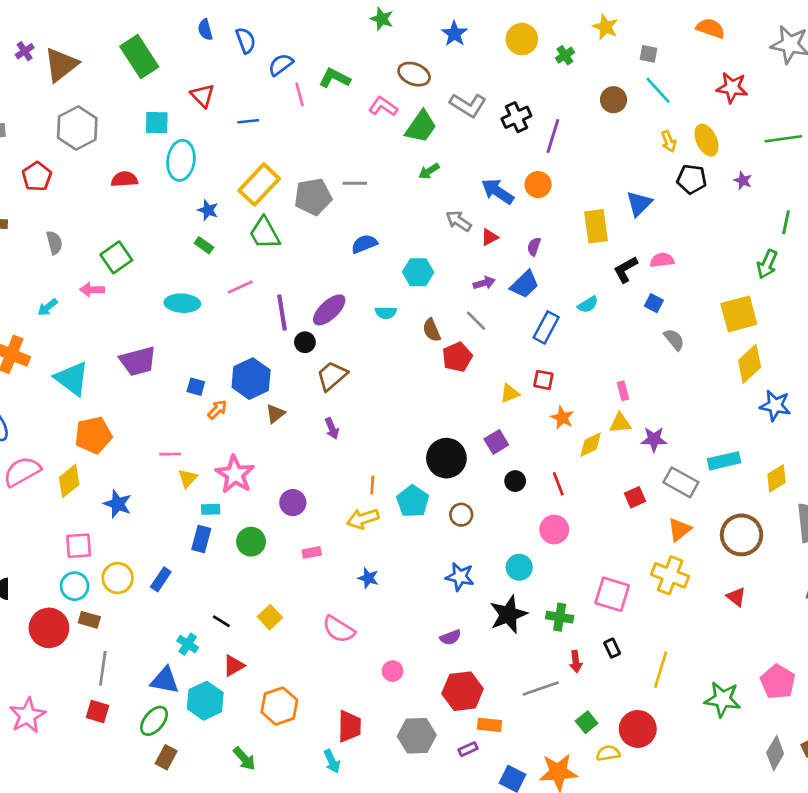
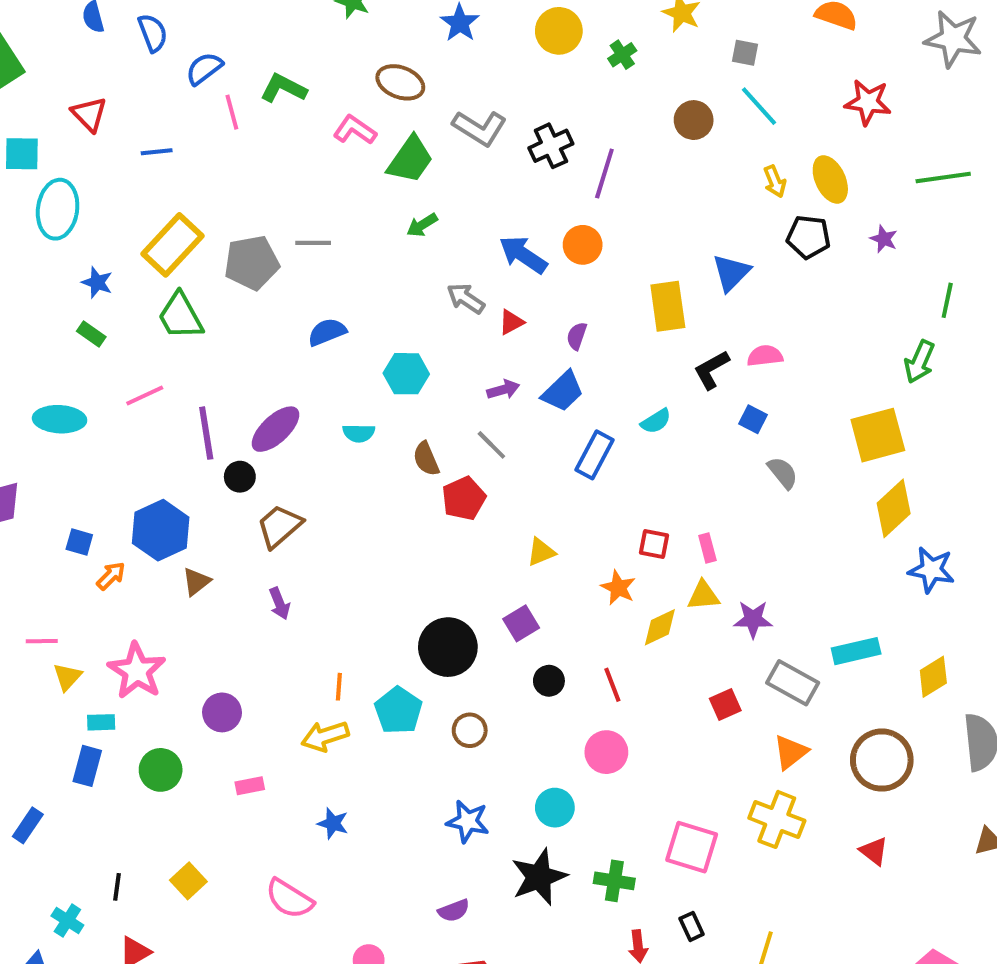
red square: (543, 380) -> (654, 544), moved
black line: (221, 621) -> (117, 887), turned 66

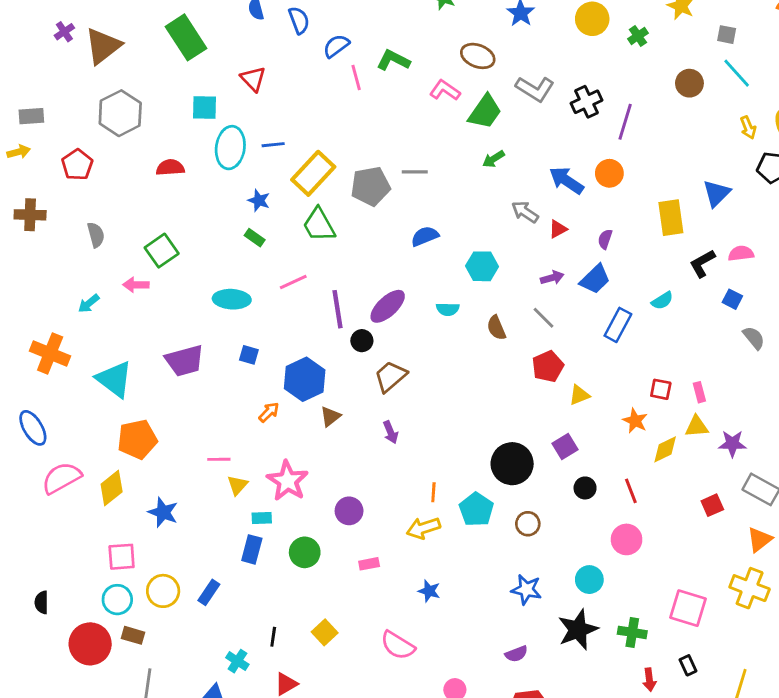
blue line: (157, 152) -> (273, 145), moved
red pentagon: (464, 498) -> (548, 366), moved
blue square: (79, 542) -> (249, 355), moved

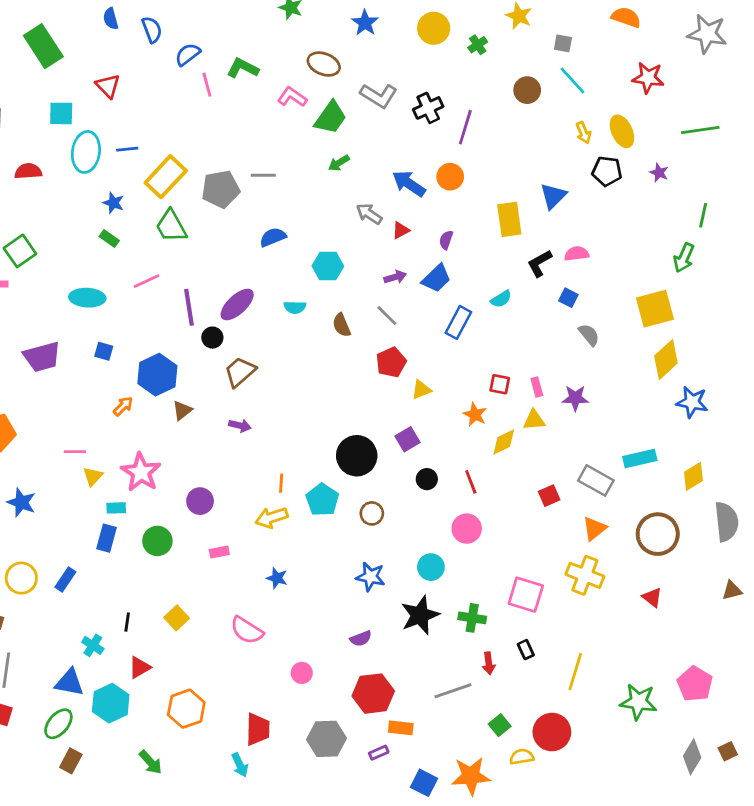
purple arrow: (391, 432) -> (240, 425), turned -55
purple star: (732, 444) -> (575, 398), moved

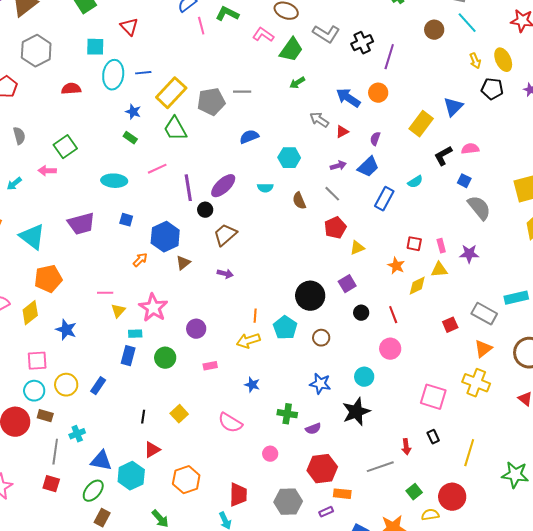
yellow rectangle: (509, 219) -> (421, 124), turned 45
gray semicircle: (589, 335) -> (479, 208), size x1.5
green cross: (472, 618) -> (287, 414), moved
cyan cross: (93, 645) -> (77, 434), moved, turned 35

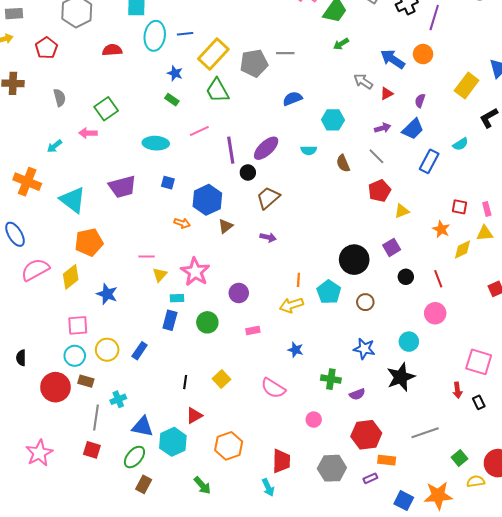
orange arrow: (140, 260) -> (182, 223), turned 63
red arrow: (406, 447) -> (457, 390), moved

